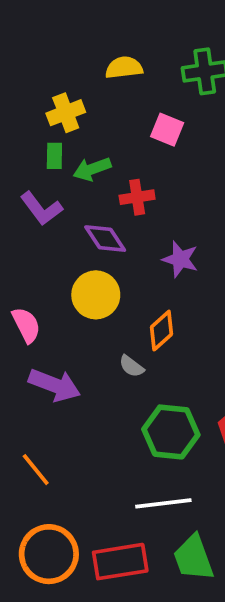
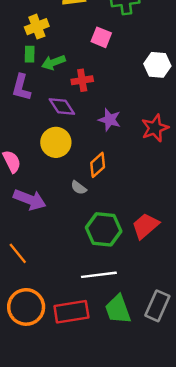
purple L-shape: (41, 208) -> (21, 87), turned 52

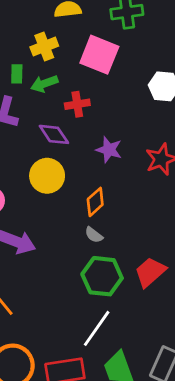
yellow cross: (37, 27) -> (44, 46), moved
pink square: (101, 37) -> (99, 55), size x1.6
gray semicircle: (79, 188) -> (94, 235), moved
white line: (99, 275) -> (97, 328), turned -48

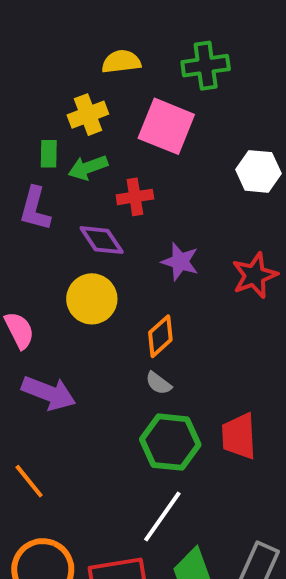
red trapezoid: (150, 272) -> (239, 436), turned -52

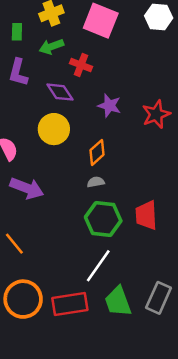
green rectangle: (49, 154) -> (17, 32), moved
white hexagon: (258, 171) -> (159, 17), moved
red cross: (135, 197) -> (81, 65), turned 30
gray semicircle: (158, 383) -> (96, 182), turned 133

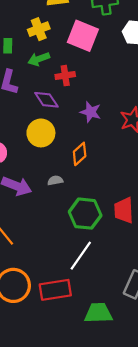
red cross: (81, 65) -> (65, 76), turned -30
gray semicircle: (96, 182) -> (55, 180), moved
green trapezoid: (118, 302) -> (98, 313), moved, turned 108

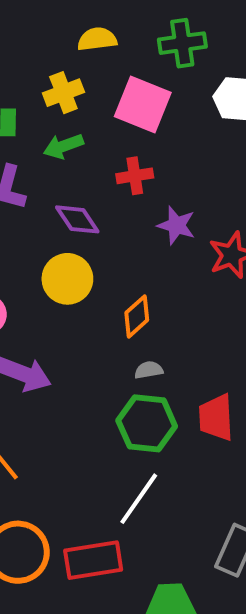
red cross: (65, 76) -> (135, 176), moved
purple star: (91, 112) -> (176, 225), moved
gray semicircle: (55, 180) -> (149, 370), moved

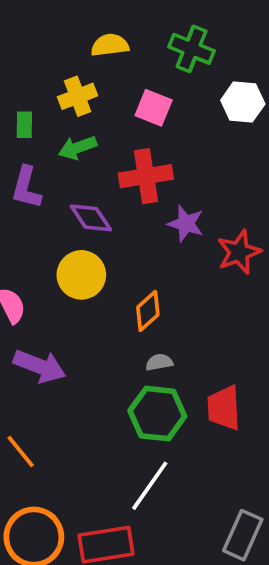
green cross: (182, 43) -> (192, 49), turned 30
pink square: (143, 105) -> (154, 108), size x0.7
red cross: (135, 176) -> (146, 176), size x1.5

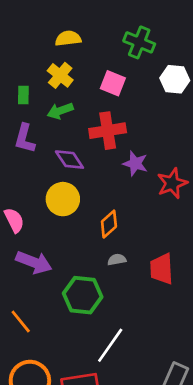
yellow semicircle: (110, 45) -> (68, 38), moved
yellow cross: (78, 96) -> (60, 75), turned -30
red trapezoid: (224, 408) -> (162, 269), moved
green hexagon: (157, 414) -> (83, 295), moved

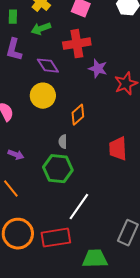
gray semicircle: (117, 260) -> (63, 142), moved, turned -80
purple arrow: (34, 262) -> (16, 155), moved, size x0.6

